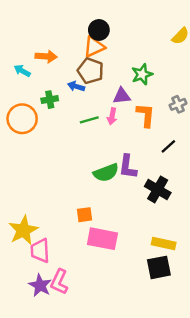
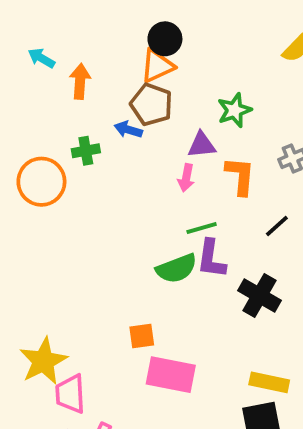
orange arrow: (46, 56) -> (80, 81), turned -90
cyan arrow: (22, 71) -> (41, 58), moved
green line: (89, 120) -> (202, 228), moved

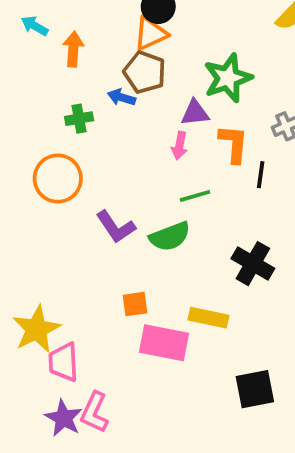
green star: (234, 110) -> (228, 78), size x1.4
orange circle: (41, 182) -> (58, 179), moved
black line: (277, 226) -> (261, 175), moved, turned -40
purple L-shape: (211, 259) -> (116, 227), moved, turned -42
yellow rectangle: (269, 382) -> (208, 318), moved

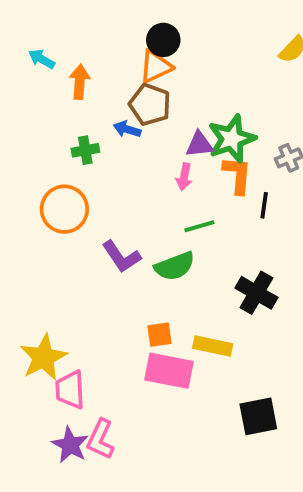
green star: (228, 78) -> (232, 139), moved
orange square: (135, 304) -> (159, 335), moved

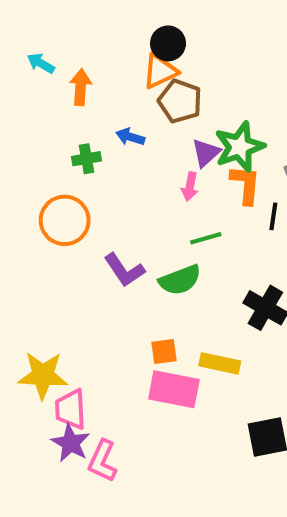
brown pentagon: (150, 105) -> (180, 101), moved
purple triangle: (199, 144) -> (206, 153), turned -36
yellow star: (43, 357) -> (43, 375), turned 30
purple star: (70, 445) -> (71, 443), moved

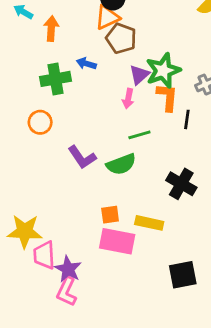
green cross: (87, 159) -> (55, 79), size x1.5
orange circle: (65, 220) -> (40, 122), size x0.7
purple star: (71, 443) -> (68, 269), moved

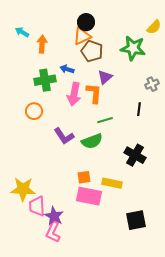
green star: (163, 71) -> (133, 48), moved, turned 30
orange L-shape: (167, 97) -> (94, 93), moved
pink arrow: (128, 99) -> (74, 94), moved, size x1.6

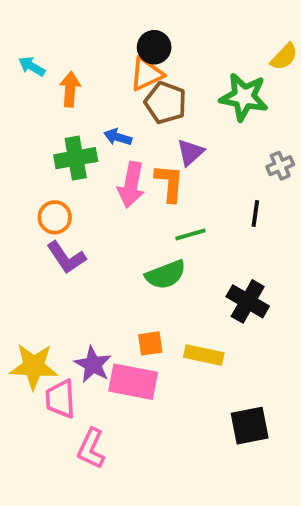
purple L-shape: (64, 136) -> (66, 257), moved
pink rectangle: (89, 196) -> (133, 382), moved
purple star: (54, 216) -> (93, 364), moved

